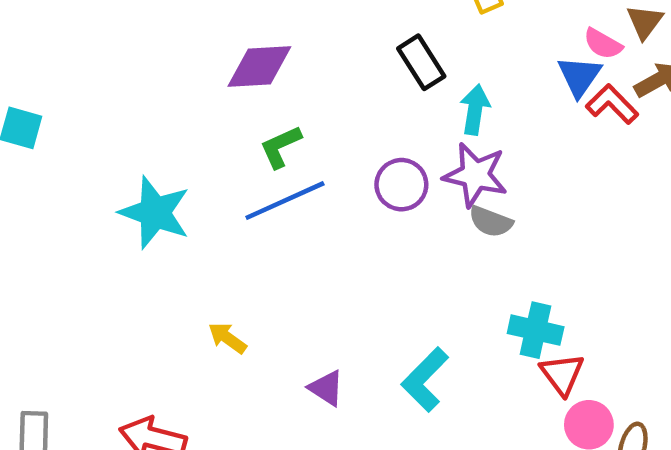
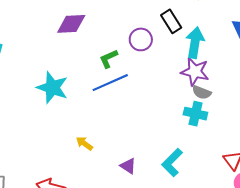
purple diamond: (259, 67) -> (71, 24), moved
cyan arrow: (475, 110) -> (195, 43), size x1.4
purple circle: (401, 185) -> (141, 39), moved
cyan cross: (536, 330) -> (195, 114), moved

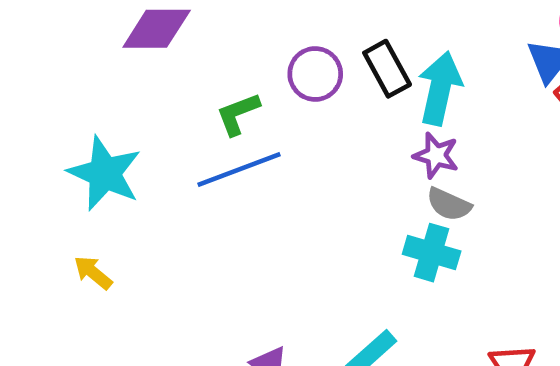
black rectangle: (171, 21) -> (387, 69), moved
purple star: (195, 72) -> (436, 155), size x0.7
yellow arrow: (84, 144) -> (93, 273), moved

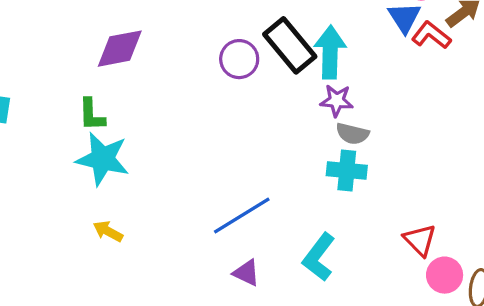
black rectangle: (387, 69) -> (290, 45), size x1.4
green L-shape: (238, 114) -> (92, 115), moved, turned -60
blue line: (239, 169) -> (242, 216), moved

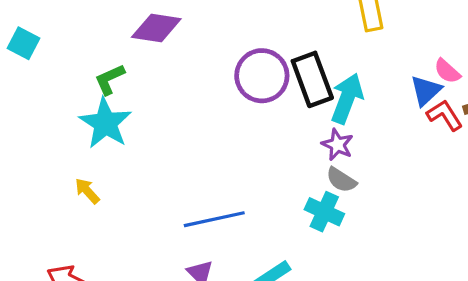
purple circle: (239, 59) -> (262, 76), size x1.4
green L-shape: (92, 115) -> (110, 79), turned 48

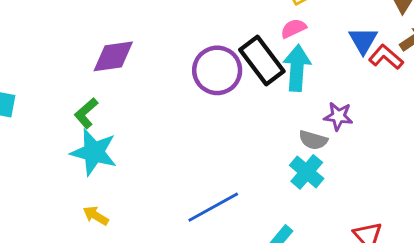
pink semicircle: (447, 71) -> (294, 28), moved, turned 130
purple star: (337, 145) -> (338, 116), moved
cyan cross: (324, 212) -> (307, 172), turned 32

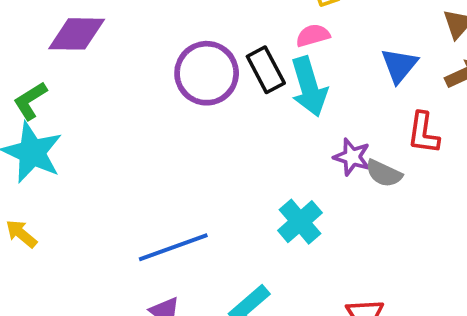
red L-shape: (386, 57) -> (423, 133), moved, turned -132
black rectangle: (262, 60) -> (266, 70), size x0.7
cyan arrow: (297, 68) -> (309, 87), turned 150
gray semicircle: (313, 140) -> (384, 173), moved

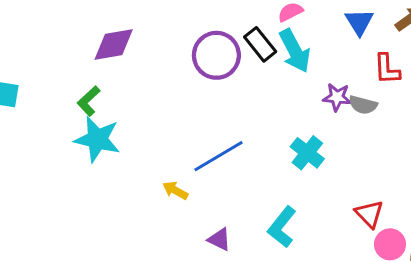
yellow arrow: (21, 234) -> (175, 190), moved
blue line: (173, 247) -> (218, 156), moved

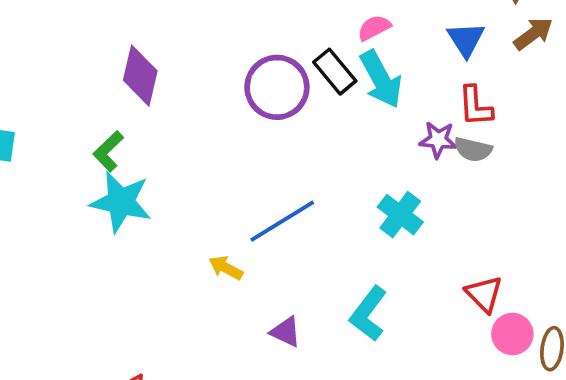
purple diamond: (114, 44) -> (140, 76), turned -66
red L-shape: (387, 69) -> (475, 106), moved

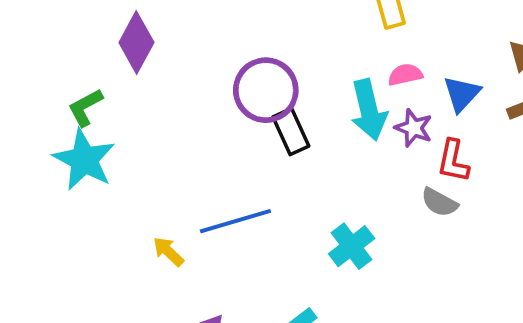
pink semicircle: (374, 28) -> (405, 75), moved
black rectangle: (335, 72) -> (291, 131), moved
purple star: (438, 140) -> (414, 128), moved

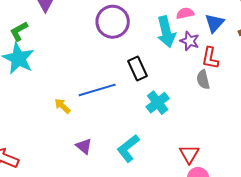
black rectangle: (291, 131) -> (138, 68), moved
gray semicircle: (439, 202) -> (203, 80), turned 48

